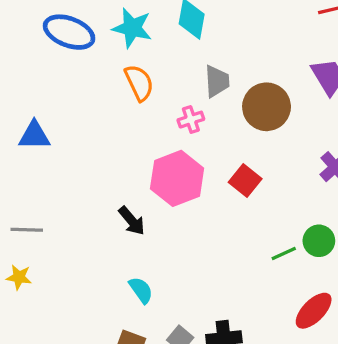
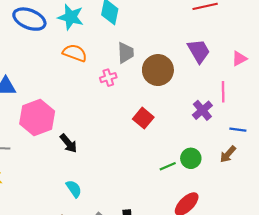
orange semicircle: (139, 83) -> (75, 53), turned -45
pink hexagon: (177, 178) -> (37, 118), moved

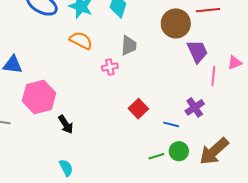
brown circle: (158, 70) -> (176, 23), moved
pink line: (223, 92) -> (213, 76), moved
blue line: (238, 130) -> (171, 124), moved
brown arrow: (228, 154) -> (214, 151), size x1.8

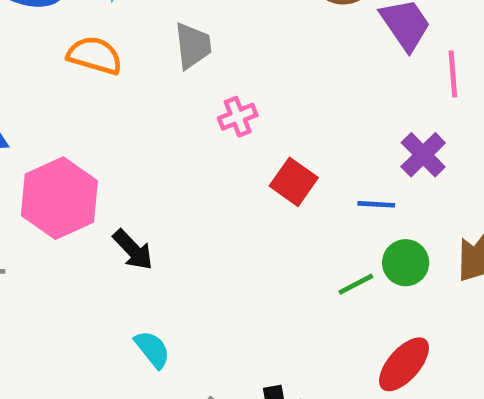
orange semicircle: (81, 40) -> (95, 55), moved
gray trapezoid: (129, 46) -> (193, 46), moved
pink cross: (110, 67) -> (238, 117), moved

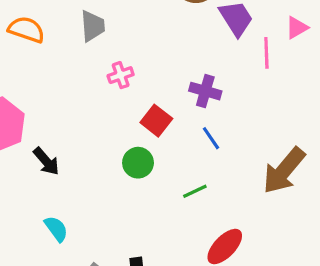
purple cross: (423, 155) -> (205, 91), moved, turned -32
blue line: (376, 204) -> (211, 138), turned 50
green circle: (406, 263) -> (138, 163), moved

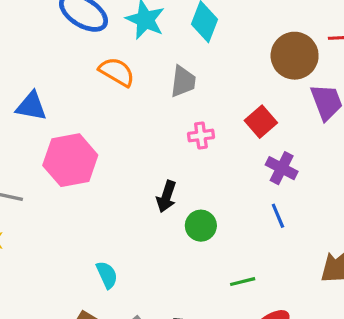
red square: (156, 121) -> (261, 122), moved
black arrow: (46, 161) -> (166, 197), moved, turned 48
green line: (195, 191) -> (243, 282), moved

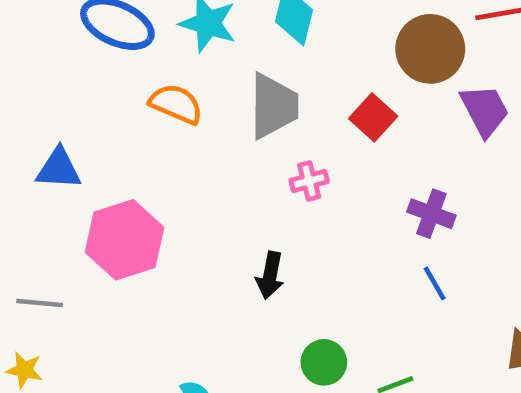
gray trapezoid: (183, 81) -> (274, 106), size x1.4
red square: (261, 122) -> (373, 117), moved
green circle: (201, 226) -> (324, 362), moved

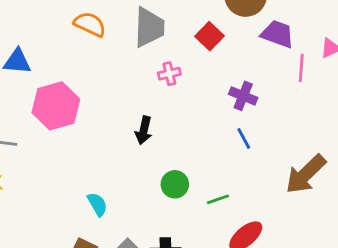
purple trapezoid: (485, 110) -> (278, 34), turned -44

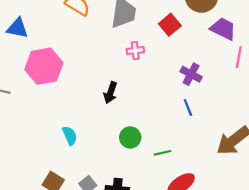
cyan semicircle: (97, 204) -> (70, 136), moved

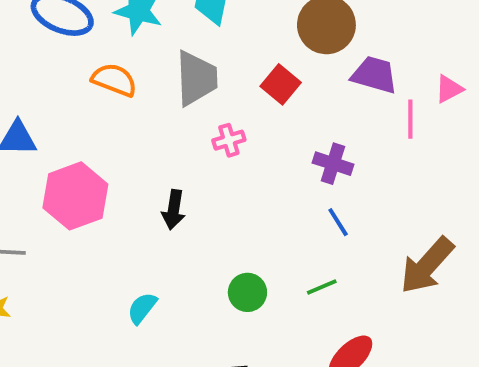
black arrow: (110, 93) -> (173, 210), moved
cyan semicircle: (70, 136) -> (142, 308), turned -108
green line: (163, 153) -> (322, 287), moved

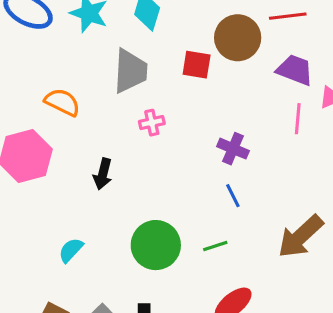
purple trapezoid: (374, 75) -> (295, 70), moved
orange semicircle: (114, 80) -> (62, 102), moved
red square: (281, 84) -> (197, 65), moved, turned -36
green circle: (247, 292) -> (156, 245), size x1.6

